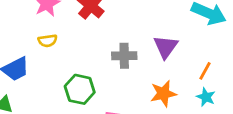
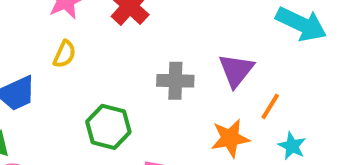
yellow semicircle: (48, 41) -> (65, 54), turned -60
orange line: (205, 71) -> (270, 106), moved

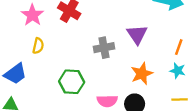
orange line: (270, 106) -> (179, 47), moved

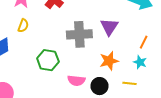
gray cross: (104, 48) -> (79, 34), size x1.4
yellow line: (180, 100) -> (129, 83), moved

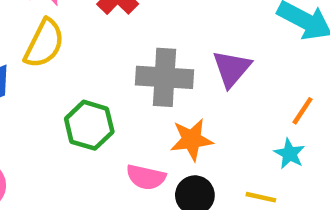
yellow semicircle: (23, 26) -> (44, 44), size x1.6
orange star: (109, 61) -> (192, 140), moved

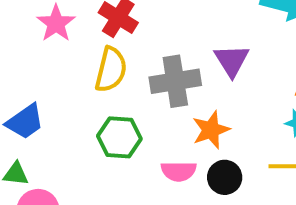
yellow semicircle: (44, 44) -> (111, 70), moved

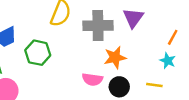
green hexagon: (119, 137) -> (38, 53), moved

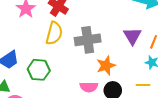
purple triangle: (133, 18) -> (132, 36), moved

